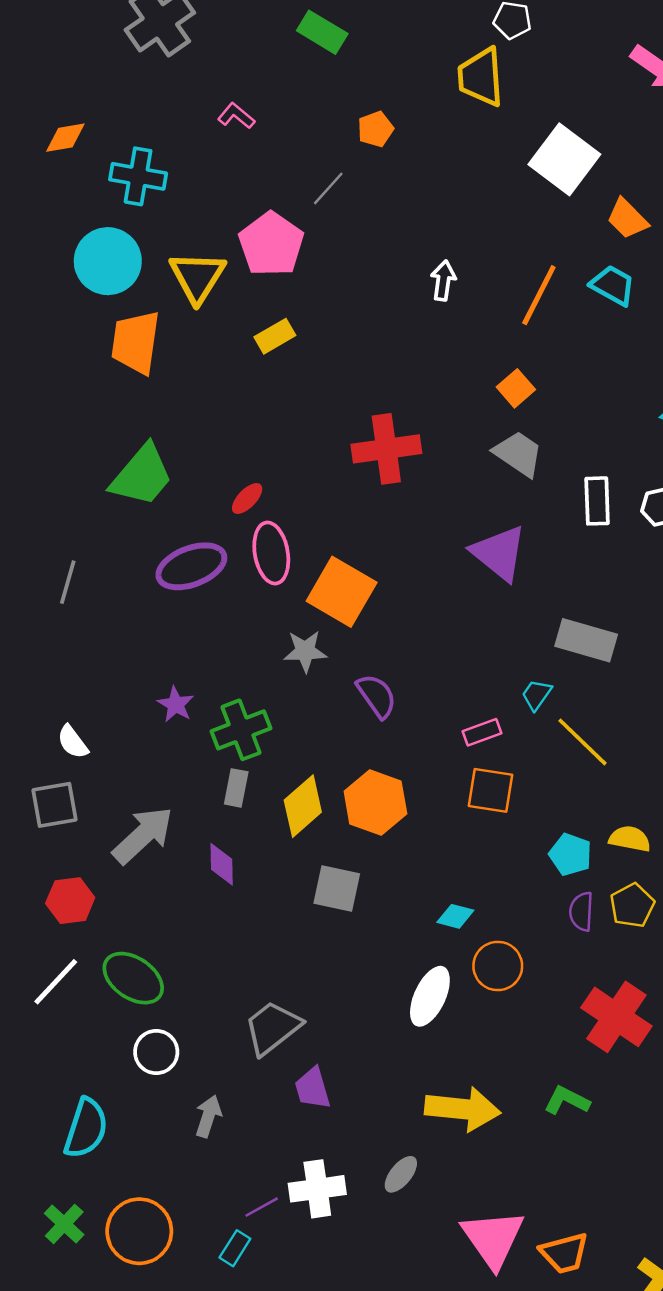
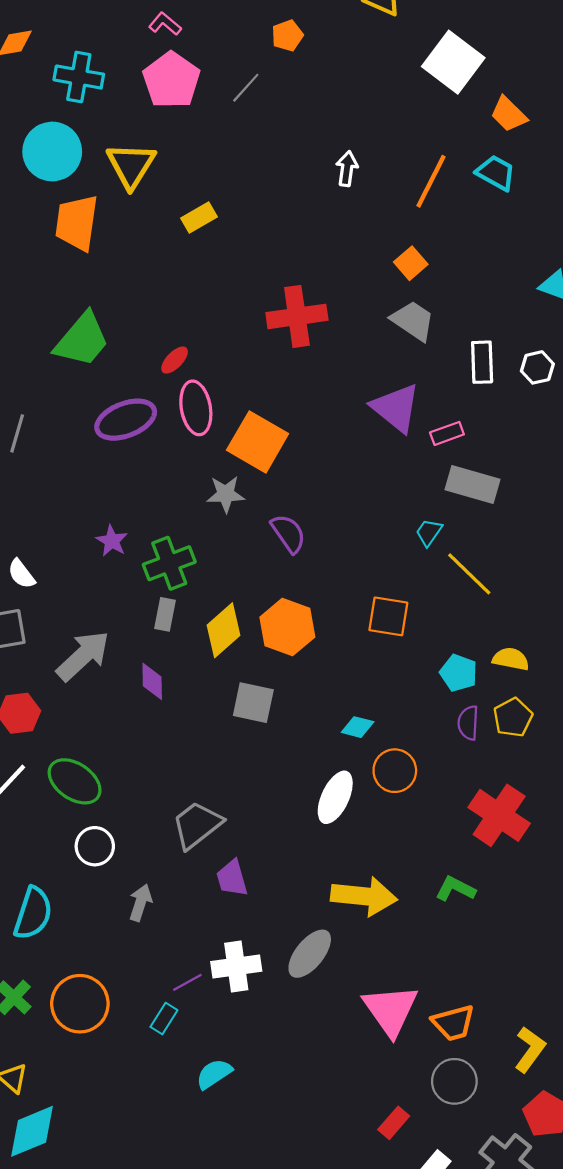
pink pentagon: (271, 244) -> (171, 80), moved
pink rectangle: (482, 732) -> (447, 433), moved
gray ellipse: (401, 1174) -> (310, 954), size x1.5

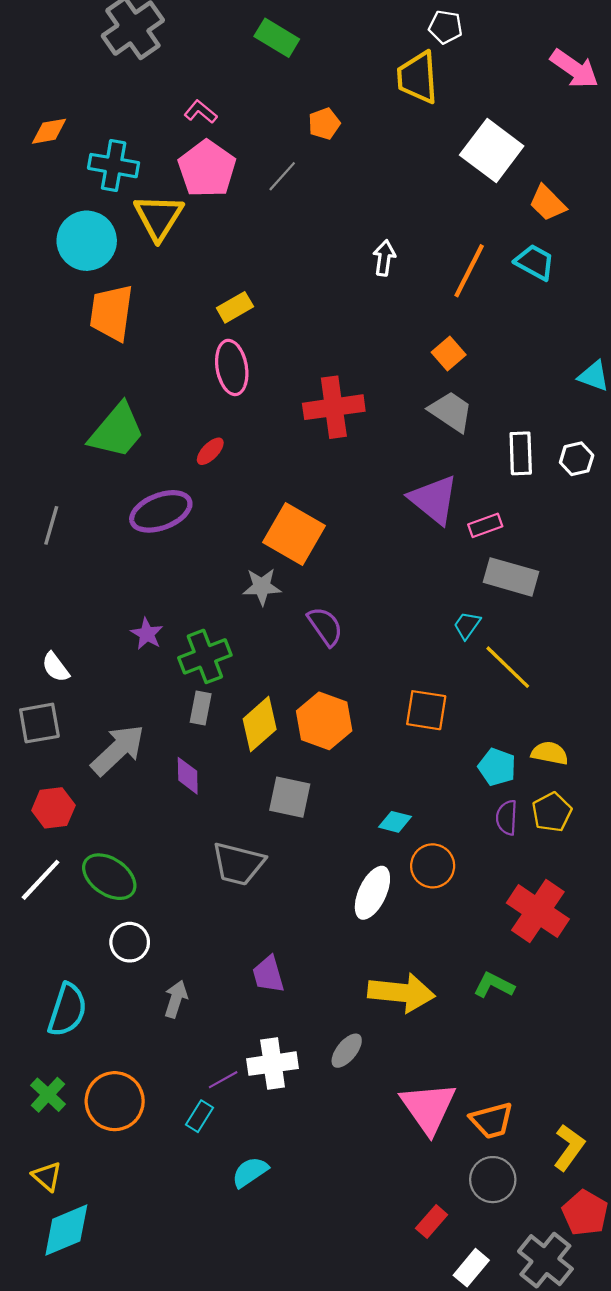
yellow triangle: (131, 165) -> (159, 217), moved
pink ellipse: (196, 408) -> (232, 367), moved
gray trapezoid: (197, 825) -> (238, 864), moved, turned -128
gray ellipse: (310, 954) -> (347, 1051), size x0.7

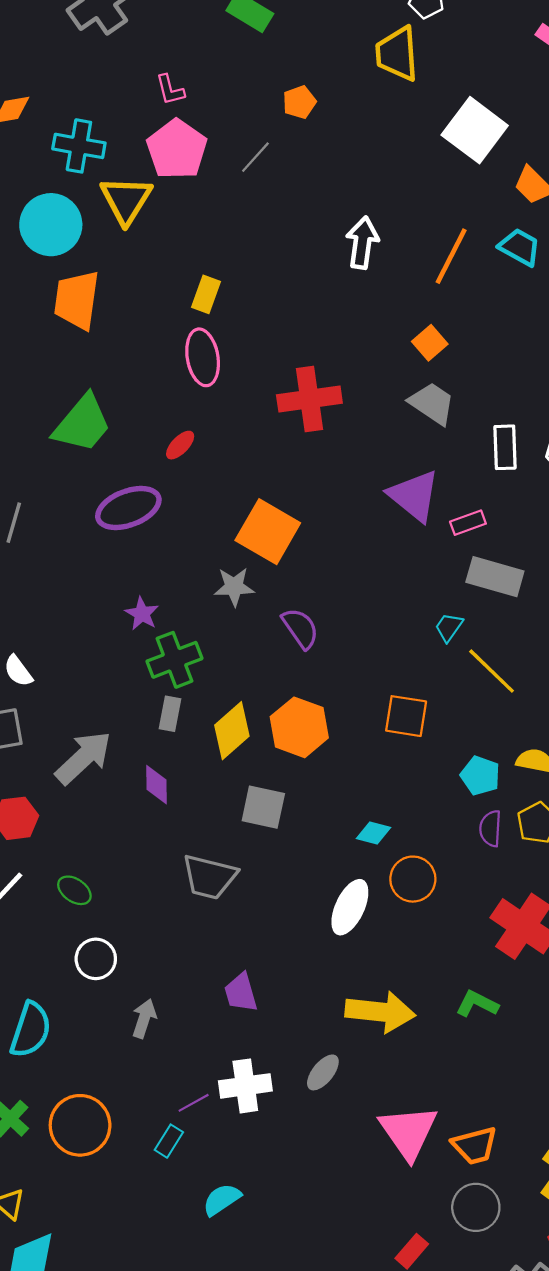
pink L-shape: (201, 112) -> (170, 90), turned -144
white arrow: (384, 258) -> (362, 243), size x1.4
yellow rectangle: (235, 307) -> (206, 294), turned -40
purple star: (147, 634) -> (142, 614), moved
green ellipse: (109, 877) -> (74, 890), size x0.6

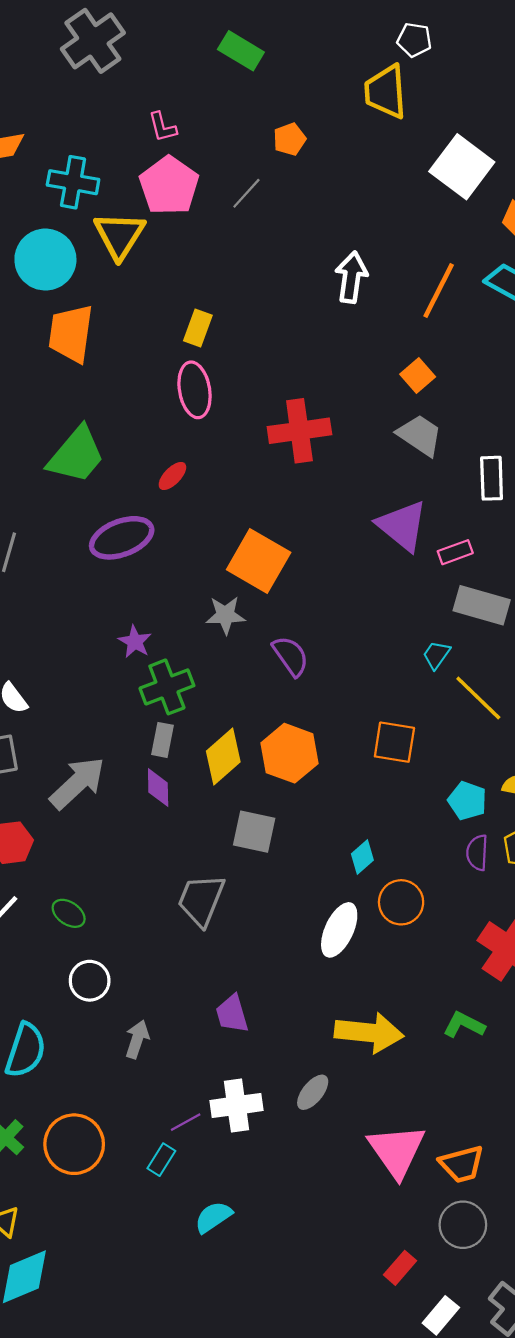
purple diamond: (156, 785) -> (158, 787), moved
cyan diamond: (374, 833) -> (362, 857), turned -56
gray trapezoid: (209, 877) -> (201, 900), turned 98

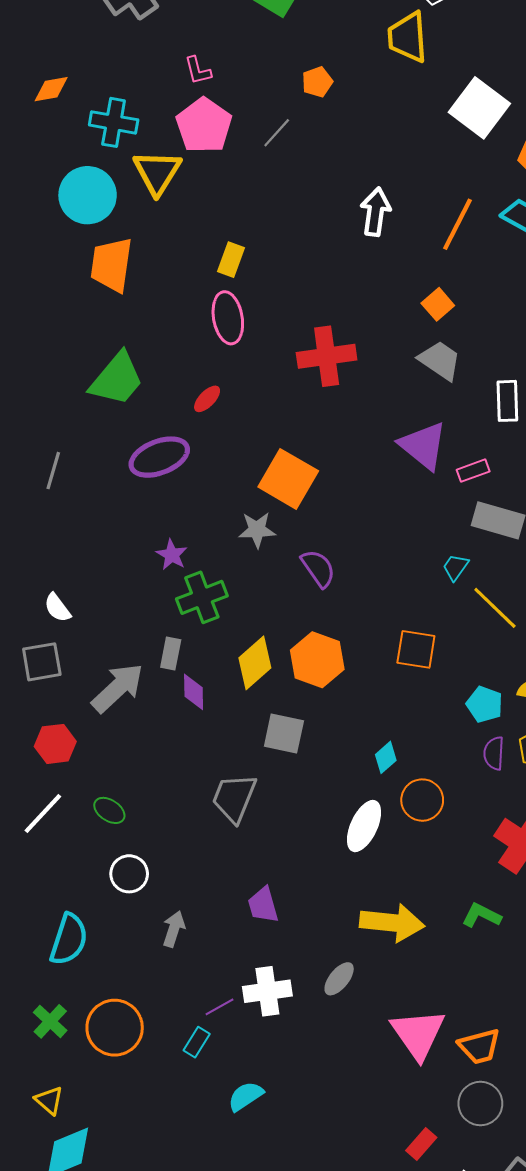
gray rectangle: (162, 740) -> (171, 653), moved

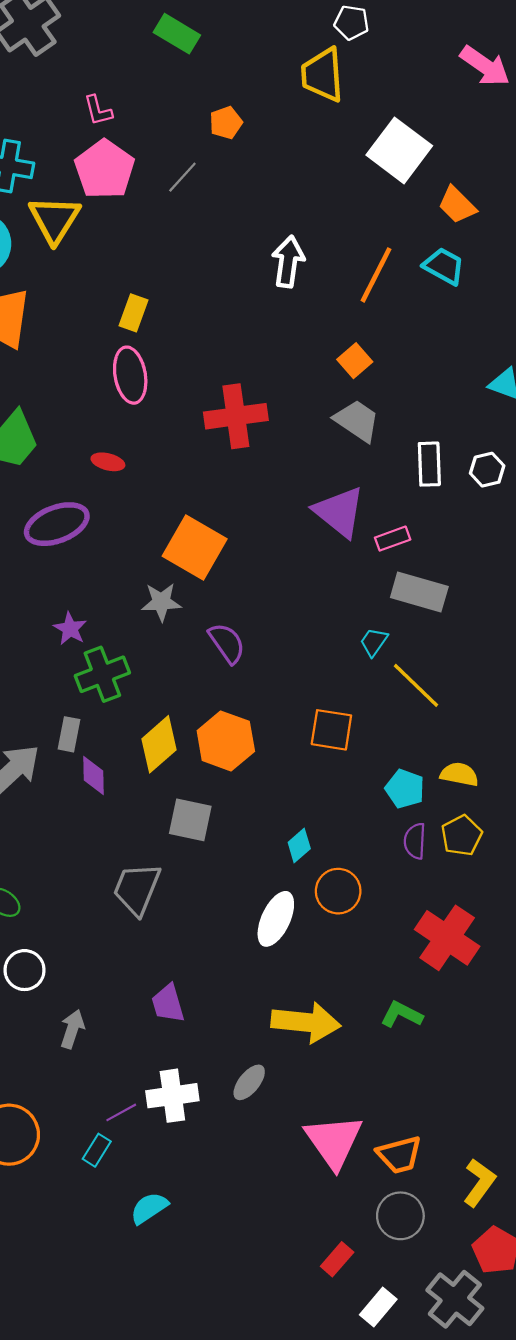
red ellipse: (207, 399) -> (108, 462), turned 60

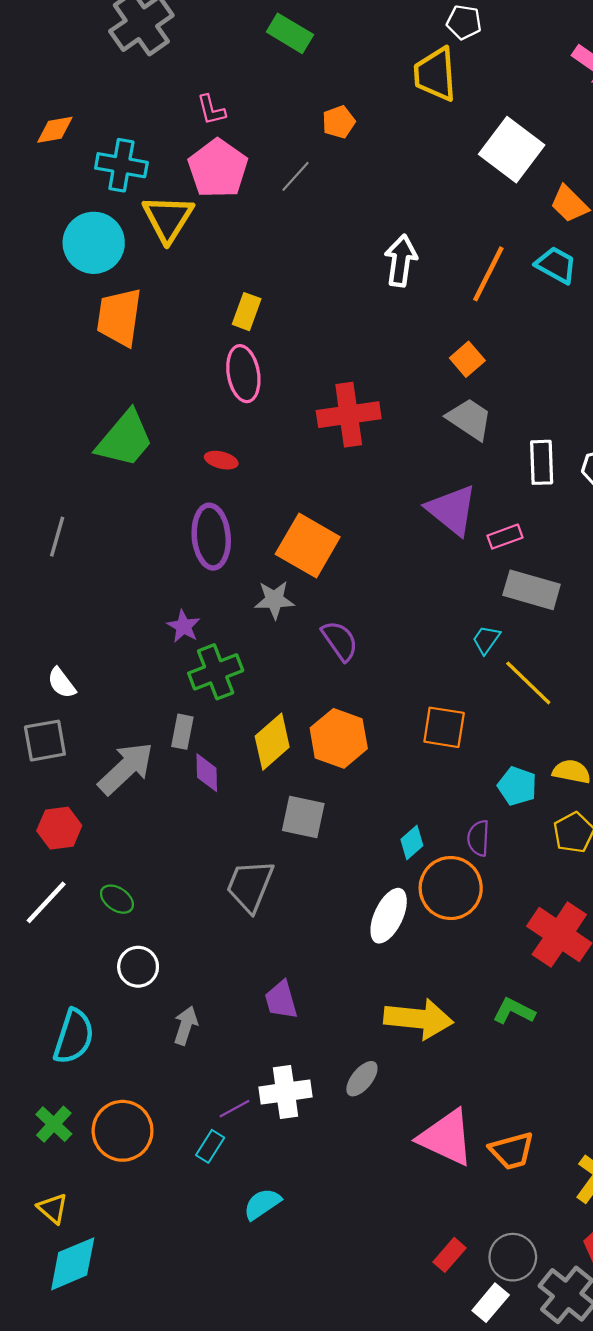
purple ellipse: (57, 524) -> (211, 537), moved, turned -74
purple semicircle: (415, 841) -> (478, 838), moved
orange circle: (338, 891) -> (451, 888), size x1.4
pink triangle: (334, 1141) -> (446, 1137), turned -30
gray circle: (400, 1216) -> (513, 1257), moved

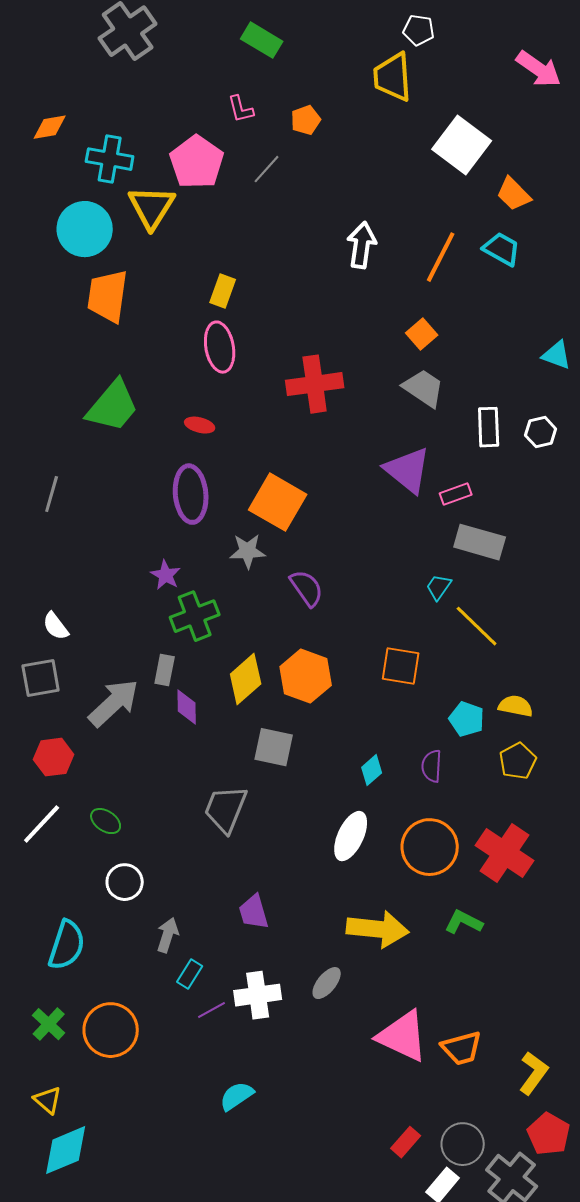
pink L-shape: (211, 110) -> (241, 109), moved
orange circle: (451, 888) -> (430, 847), moved
cyan rectangle: (210, 1146) -> (190, 974), moved

